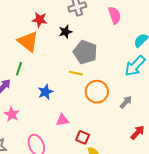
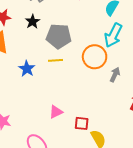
blue star: (45, 92) -> (27, 69), moved
orange circle: (97, 92) -> (95, 57), moved

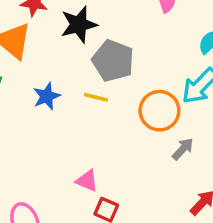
black star: (32, 22) -> (79, 24), size x1.5
pink triangle: (56, 112) -> (87, 181), moved, turned 32

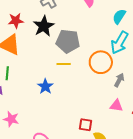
blue star: (47, 96) -> (45, 86), moved
pink triangle: (87, 181) -> (116, 106), moved

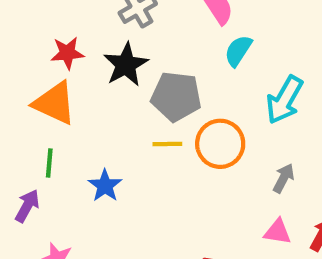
cyan semicircle: (119, 16) -> (238, 51), moved
orange circle: (101, 62) -> (220, 144), moved
blue star: (45, 86) -> (105, 186), moved

